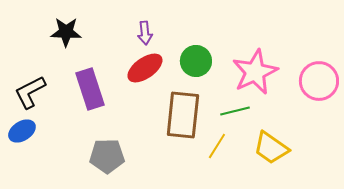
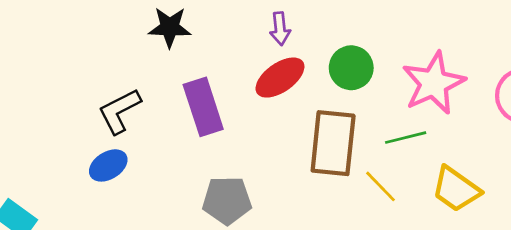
yellow line: (217, 146) -> (381, 186), turned -76

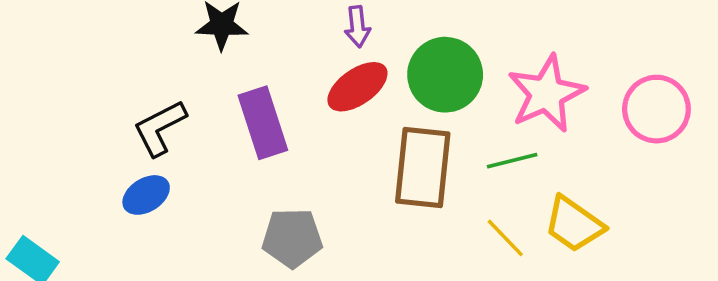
green circle: (351, 68) -> (445, 75), size x1.4
yellow line: (381, 186) -> (505, 238), moved

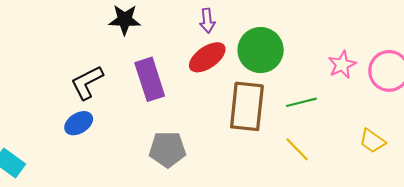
pink star: (546, 94) -> (342, 65), moved, size x0.6
yellow trapezoid: (574, 224) -> (372, 141), moved, size x0.7

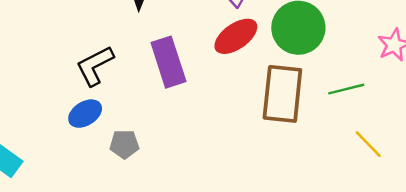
gray pentagon: (168, 149) -> (124, 144), moved, size x0.7
yellow line: (297, 149) -> (368, 144), moved

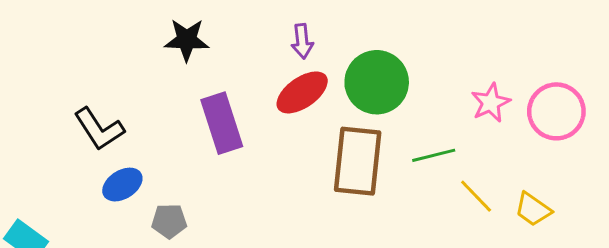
black L-shape: (95, 66) -> (99, 129), moved, turned -96
yellow line: (368, 144) -> (476, 196), moved

